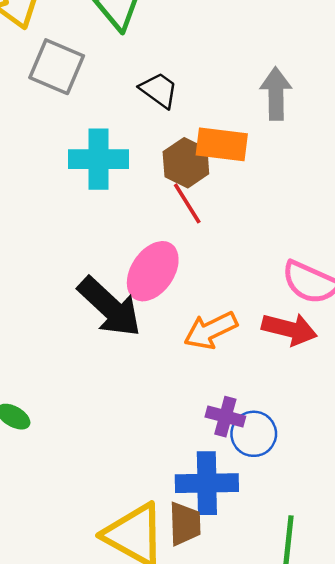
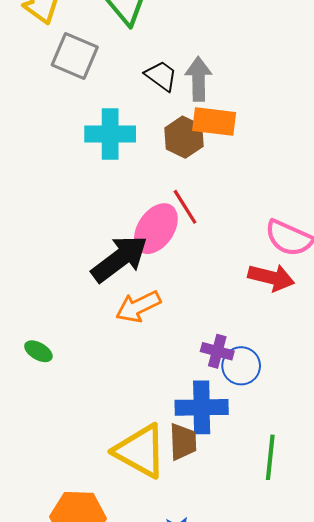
gray arrow: (276, 94) -> (199, 79), moved
red line: (187, 203) -> (185, 207), moved
black arrow: (110, 307) -> (120, 259), turned -80
orange arrow: (211, 330) -> (138, 307), moved

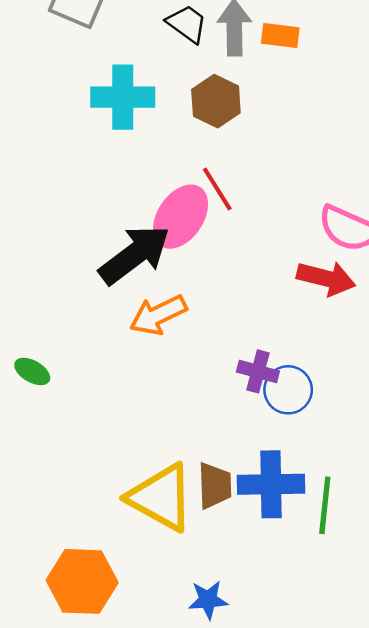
orange rectangle: (214, 122) -> (280, 36), moved, size x0.7
blue cross: (202, 407) -> (271, 484), moved

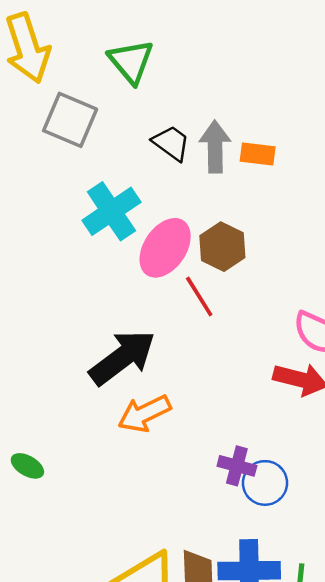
cyan cross: (123, 97) -> (111, 211), turned -34
brown hexagon: (216, 101) -> (222, 247), moved
pink ellipse: (180, 217) -> (165, 248), moved

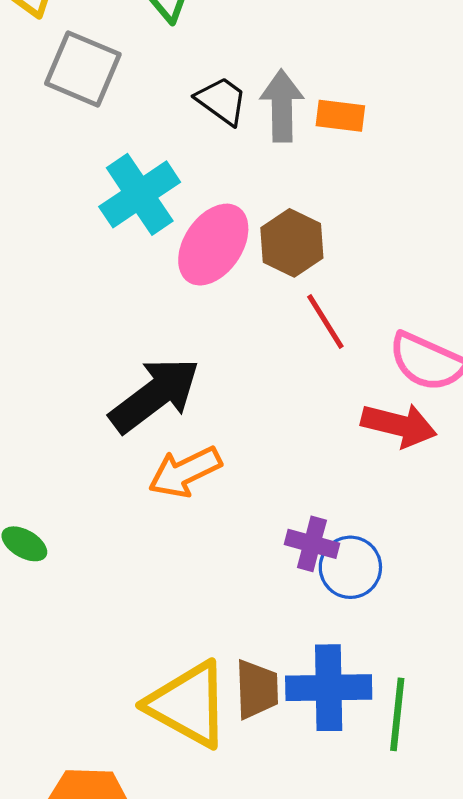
red line: (199, 297) -> (325, 321), moved

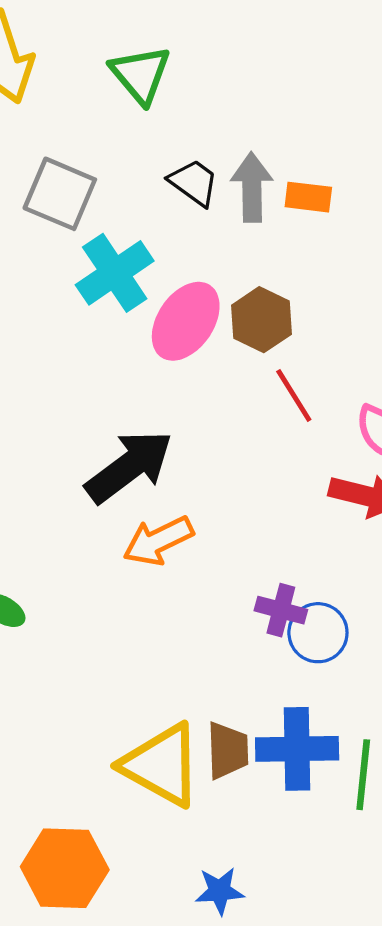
gray square: (83, 69) -> (60, 194), moved

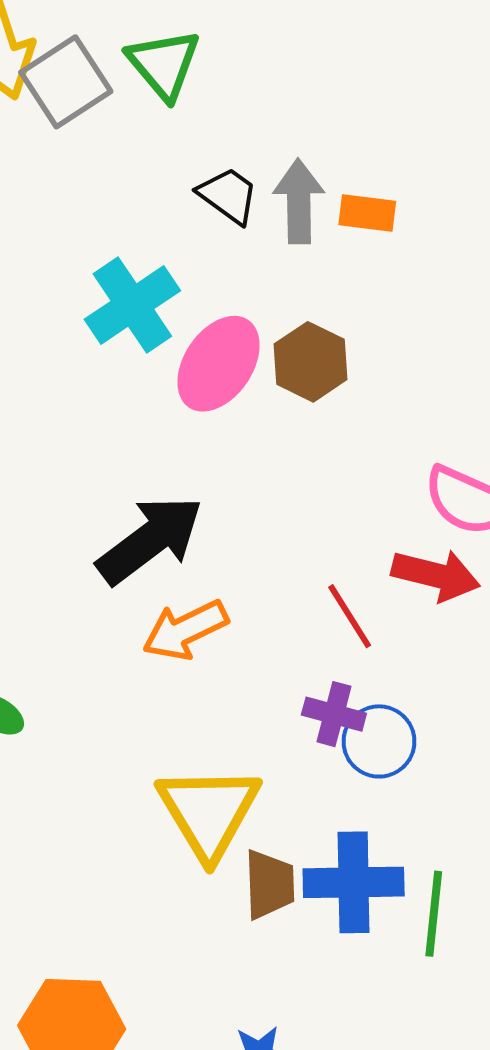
gray square: (60, 194) -> (66, 82), moved, turned 34
red line: (294, 396) -> (350, 616), moved
yellow triangle: (161, 765) -> (209, 812), moved, turned 30

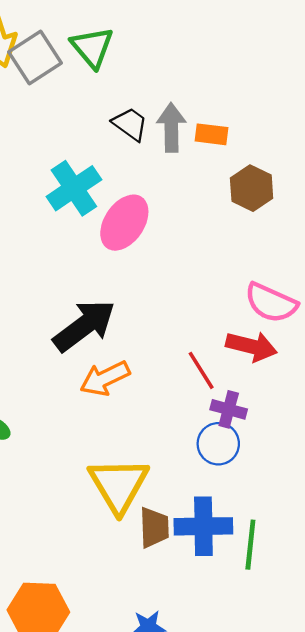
brown hexagon: (310, 362) -> (252, 188), moved
purple cross: (334, 714) -> (229, 409), moved

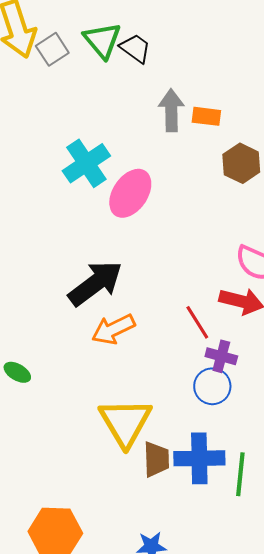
gray square: (35, 58) -> (52, 49), size x0.7
black trapezoid: (130, 124) -> (135, 48), moved

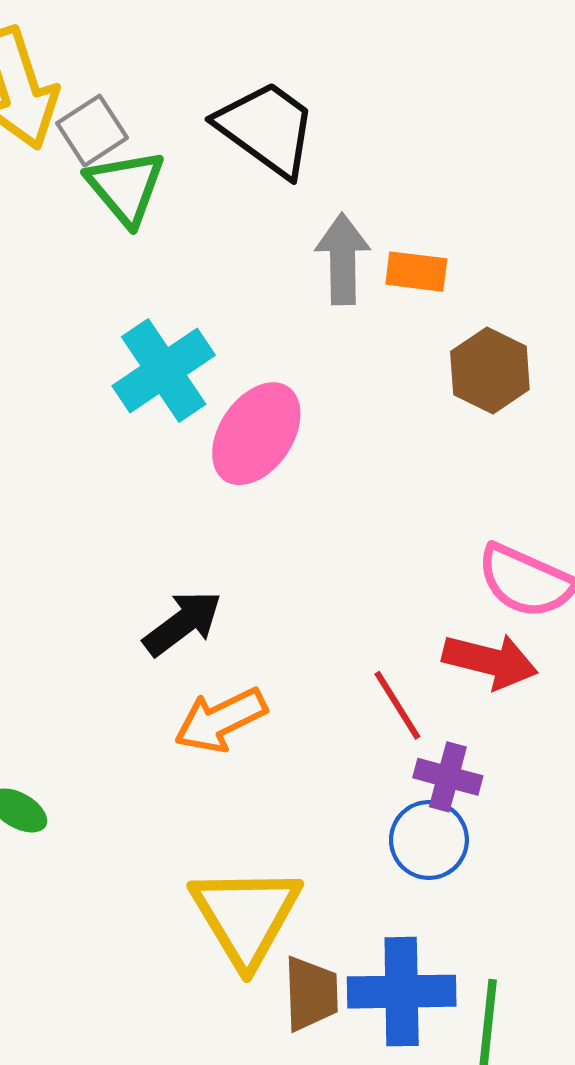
green triangle: (102, 40) -> (126, 187), moved
black trapezoid: (135, 48) -> (267, 128), size x1.6
black arrow: (95, 283) -> (183, 623), size x0.7

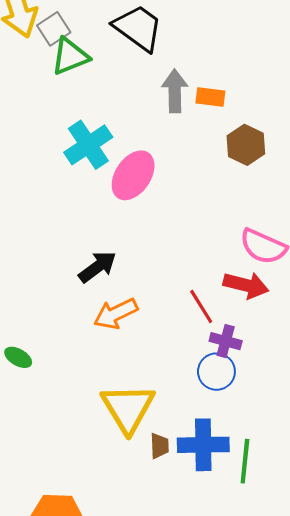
green triangle: (126, 187) -> (70, 56), turned 48
brown trapezoid: (311, 994) -> (160, 446), size x0.7

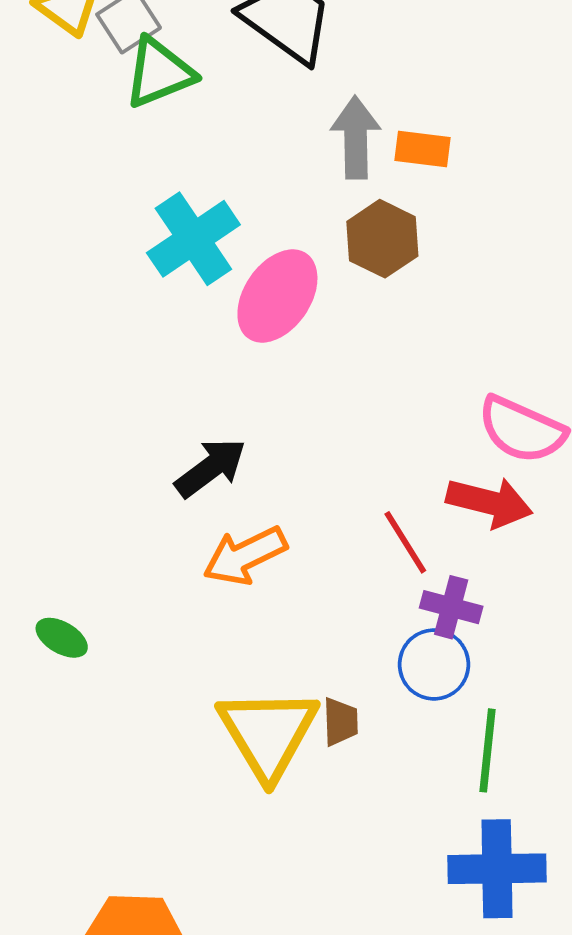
brown hexagon: (246, 145) -> (382, 239), moved
blue cross: (203, 445) -> (497, 869), moved
brown trapezoid: (160, 446) -> (340, 722), moved
green line: (245, 461) -> (487, 750), moved

